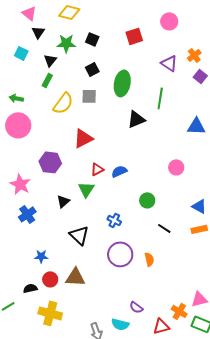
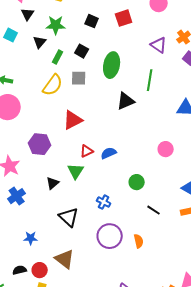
black square: (92, 39) -> (92, 21), moved
black square: (92, 69) -> (82, 51), turned -32
green rectangle: (47, 80) -> (58, 57), moved
brown triangle: (75, 277) -> (65, 259), turned 35
red circle: (50, 279) -> (40, 270), moved

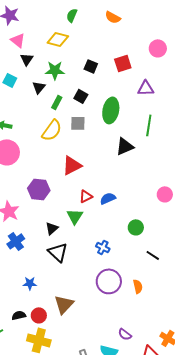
purple triangle: (159, 45) -> (146, 88), moved, turned -36
black triangle: (69, 217) -> (58, 252), moved
brown triangle: (65, 259) -> (64, 304), turned 35

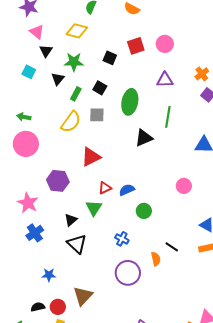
pink circle: (158, 48) -> (165, 44), moved
red square: (123, 63) -> (136, 46), moved
green circle: (136, 227) -> (144, 211), moved
orange semicircle: (138, 286) -> (156, 259), moved

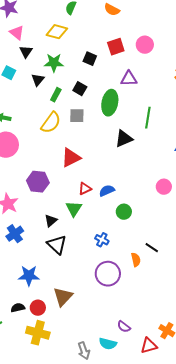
purple triangle: (165, 80) -> (129, 79), moved
blue star: (49, 275) -> (29, 276), size x1.5

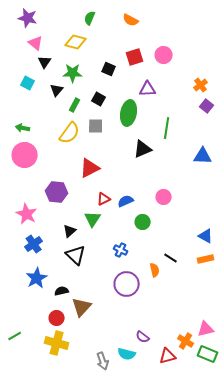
pink circle: (164, 187) -> (164, 197), moved
blue star: (29, 276) -> (37, 278), moved, turned -30
black semicircle: (18, 308) -> (62, 291), moved

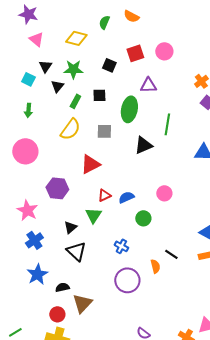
green semicircle: (90, 18) -> (104, 22), moved
black triangle: (45, 62) -> (45, 66), moved
black square: (99, 99) -> (99, 95), turned -32
gray square: (96, 126) -> (104, 131), moved
green arrow: (23, 128) -> (28, 110), moved, turned -96

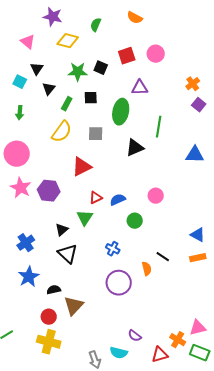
purple star: (28, 14) -> (53, 17), moved
orange semicircle: (131, 16) -> (135, 18), moved
green star: (73, 69) -> (78, 72), moved
pink star: (27, 210) -> (21, 188), moved

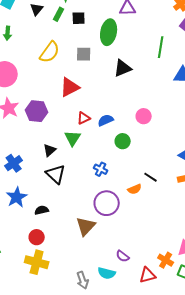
green rectangle: (67, 104) -> (59, 14), moved
green line: (159, 127) -> (161, 47), moved
orange semicircle: (147, 269) -> (135, 189), turned 80
brown triangle: (74, 306) -> (86, 226), moved

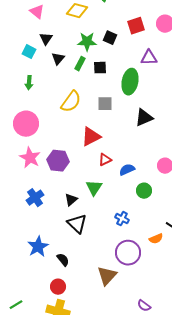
red triangle: (84, 118) -> (105, 160), moved
blue cross: (14, 163) -> (35, 198), moved
black semicircle: (42, 210) -> (63, 260), turned 64

